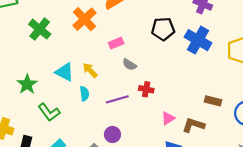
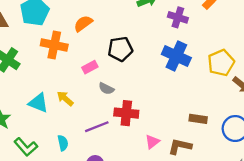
orange cross: (84, 19) -> (54, 45), turned -30
black pentagon: (163, 29) -> (120, 49), moved
red cross: (146, 89) -> (126, 113), size x1.5
cyan semicircle: (84, 94) -> (63, 143), moved

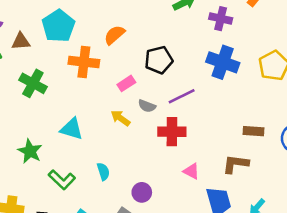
yellow arrow: (65, 99) -> (120, 118), moved
purple line: (97, 127) -> (182, 96), moved
pink triangle: (152, 142) -> (191, 171), moved, turned -49

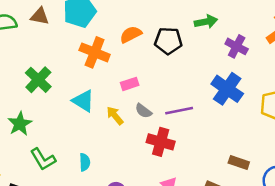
black pentagon: (159, 60) -> (168, 41), moved
green cross: (33, 83) -> (38, 80), moved
cyan triangle: (72, 129) -> (83, 101), moved

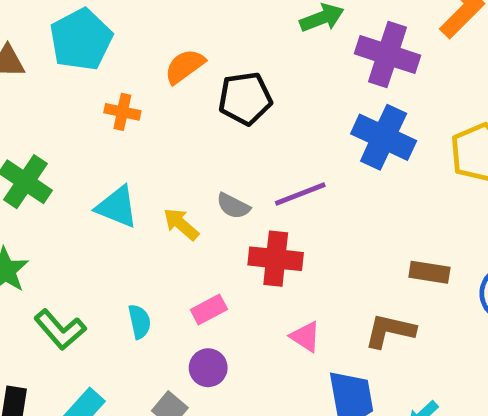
black pentagon: (168, 41) -> (245, 98), moved
purple cross: (237, 46) -> (387, 55), size x1.4
orange cross: (95, 52) -> (122, 112), size x0.6
pink rectangle: (130, 84) -> (209, 309), moved

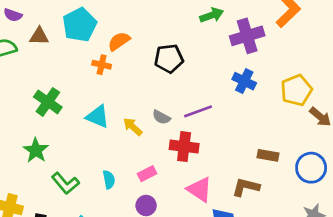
purple cross: (387, 55) -> (247, 36), turned -36
orange semicircle: (185, 66) -> (119, 41), moved
blue cross: (384, 137) -> (244, 81), size x0.7
pink triangle: (305, 337) -> (200, 189), size x1.5

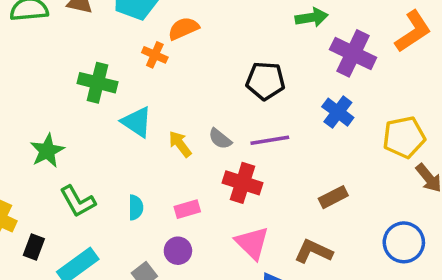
purple cross: (247, 36) -> (353, 53), turned 32
black pentagon: (169, 59) -> (265, 81), moved
green cross: (48, 102) -> (97, 83), moved, turned -32
brown rectangle: (268, 155) -> (333, 197), moved, turned -48

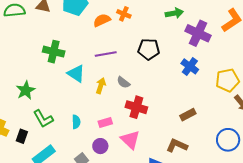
orange cross: (155, 55) -> (124, 14), moved
purple line: (270, 140) -> (106, 54), moved
yellow arrow: (180, 144) -> (101, 86), turned 56
pink triangle: (252, 243) -> (130, 140), moved
black rectangle: (34, 247) -> (22, 136), moved

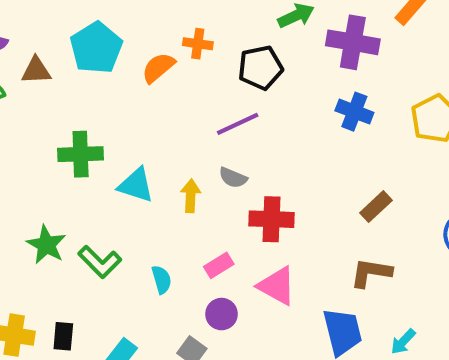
black pentagon: (149, 49) -> (260, 68), moved
purple line: (106, 54) -> (238, 124), moved
green L-shape: (43, 119) -> (100, 262), moved

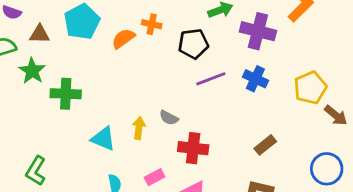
purple line: (238, 124) -> (211, 79), moved
cyan triangle: (136, 185) -> (103, 139), moved
green star: (46, 245) -> (32, 71), moved
green L-shape: (100, 262) -> (36, 171), moved, turned 72

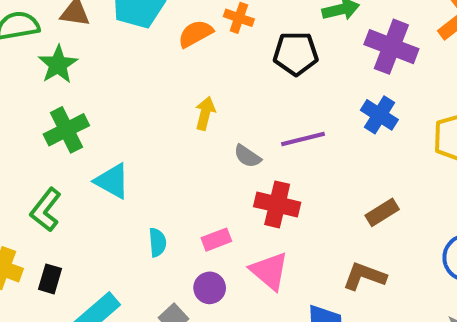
purple line: (211, 79) -> (303, 139), moved
green cross: (66, 94) -> (66, 130), moved, turned -36
yellow arrow: (139, 128) -> (205, 113), moved
cyan triangle: (103, 139) -> (112, 181), moved

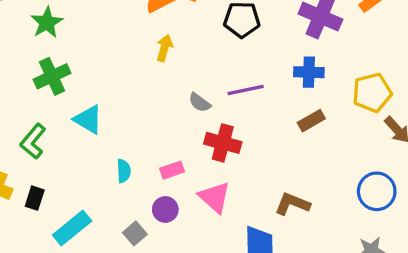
yellow arrow: (205, 113) -> (164, 48), moved
blue cross: (379, 115) -> (309, 72), turned -32
brown rectangle: (382, 212) -> (311, 121), moved

